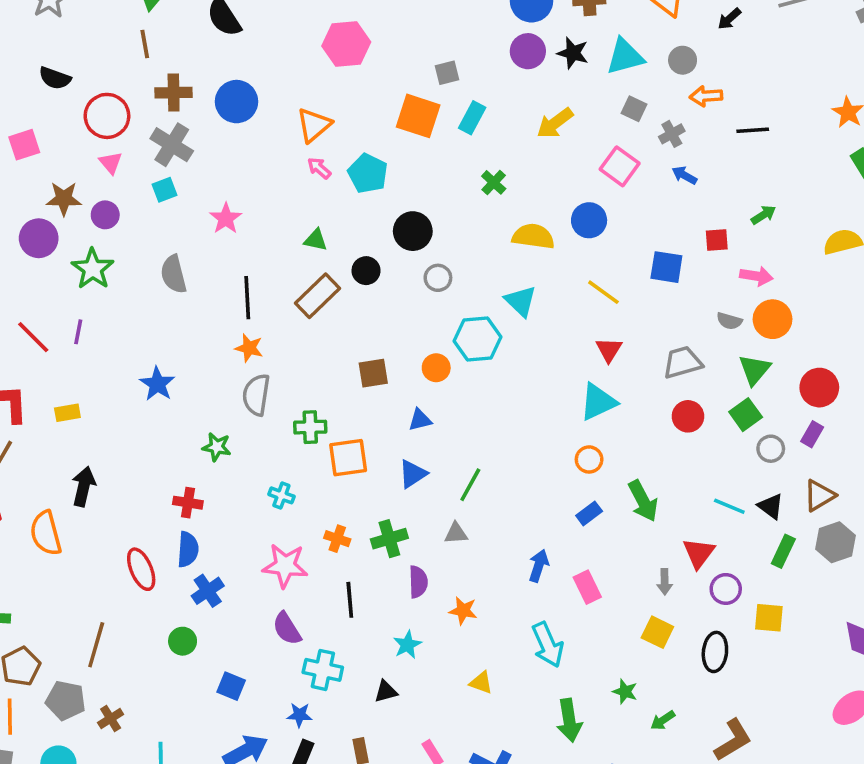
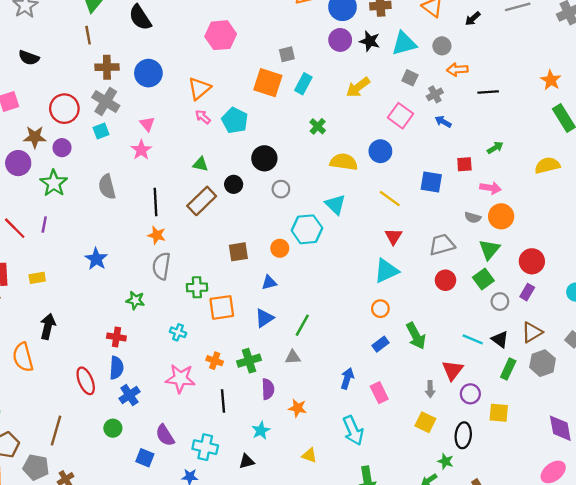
red circle: (107, 116) -> (64, 109), moved
pink triangle: (111, 163) -> (147, 124), moved
purple semicircle: (287, 629) -> (165, 435), moved
green star: (625, 692) -> (445, 461), moved

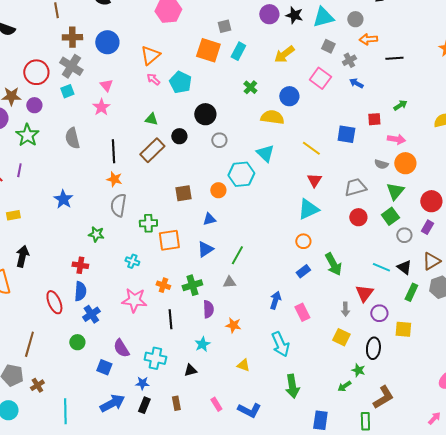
blue circle: (380, 151) -> (289, 96), moved

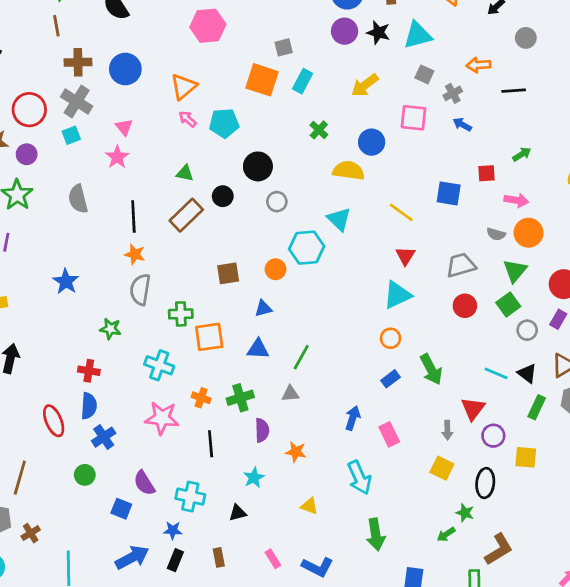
gray circle: (355, 19) -> (526, 38), moved
pink square: (320, 78) -> (414, 118), turned -30
cyan pentagon: (180, 82) -> (224, 123), turned -30
blue triangle: (205, 249) -> (258, 349), turned 36
cyan cross: (132, 261) -> (159, 365), size x1.5

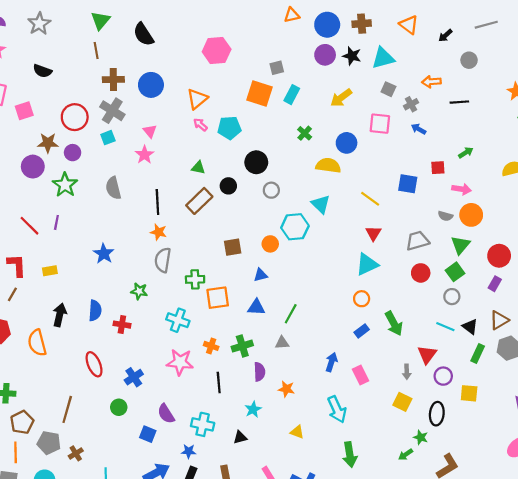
gray circle: (527, 330) -> (452, 297), moved
blue semicircle: (89, 406) -> (95, 311), moved

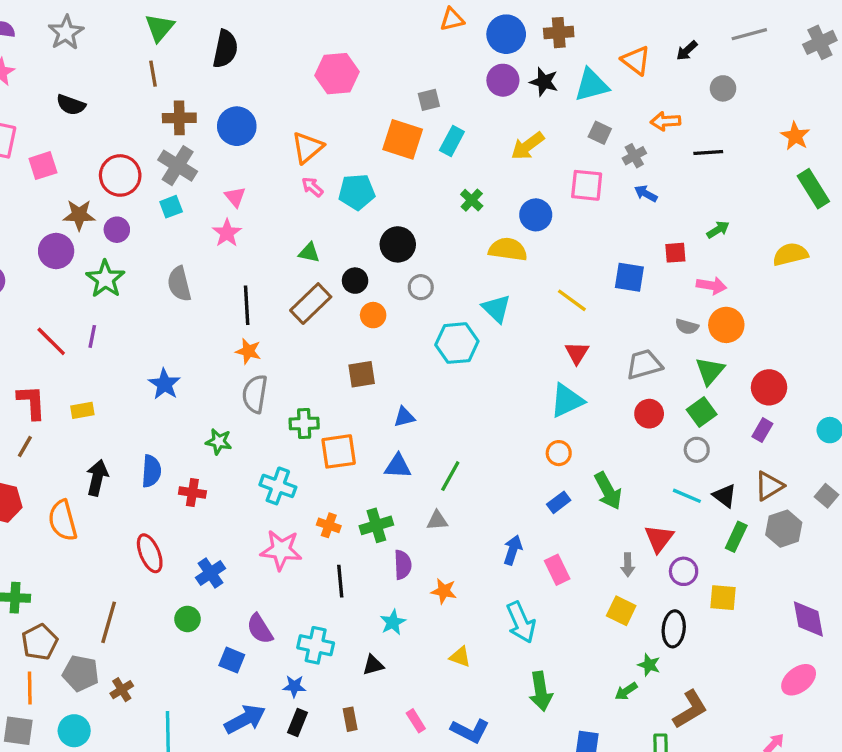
orange triangle: (409, 25) -> (636, 60), moved
black semicircle: (143, 34) -> (225, 49), turned -135
orange circle: (270, 244) -> (373, 315), moved

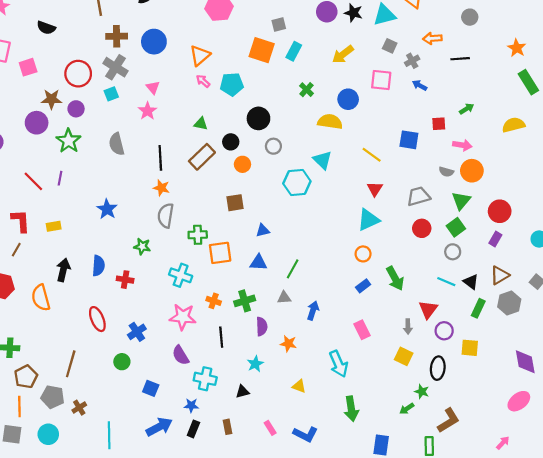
blue arrow: (513, 550) -> (313, 310), moved
purple semicircle: (260, 629) -> (181, 355), moved

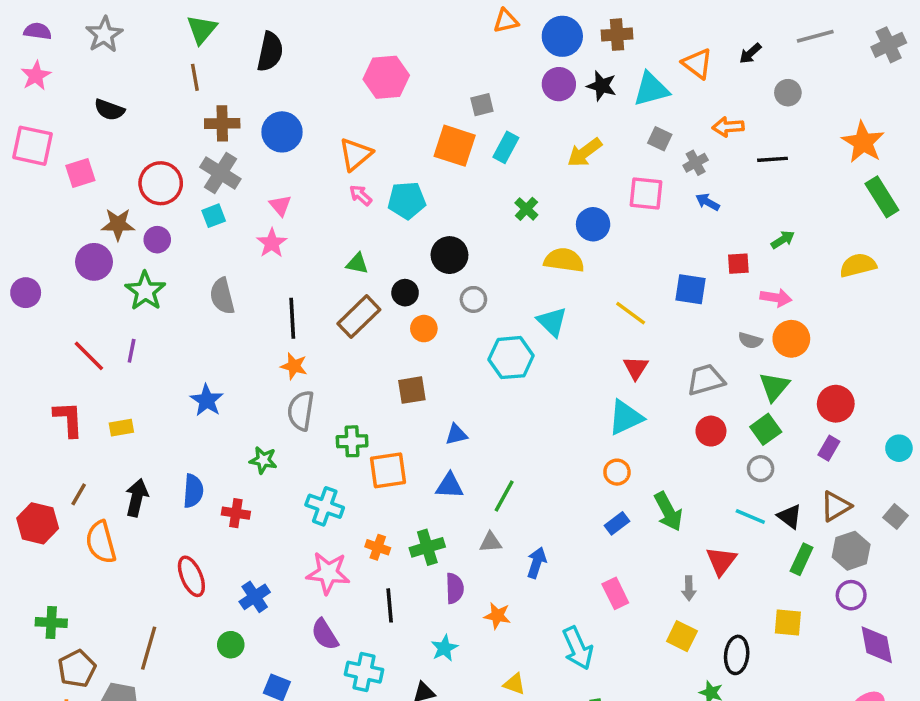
orange star: (517, 48) -> (863, 142), size x1.4
brown line: (16, 250) -> (79, 494), moved
purple circle: (444, 331) -> (851, 595), moved

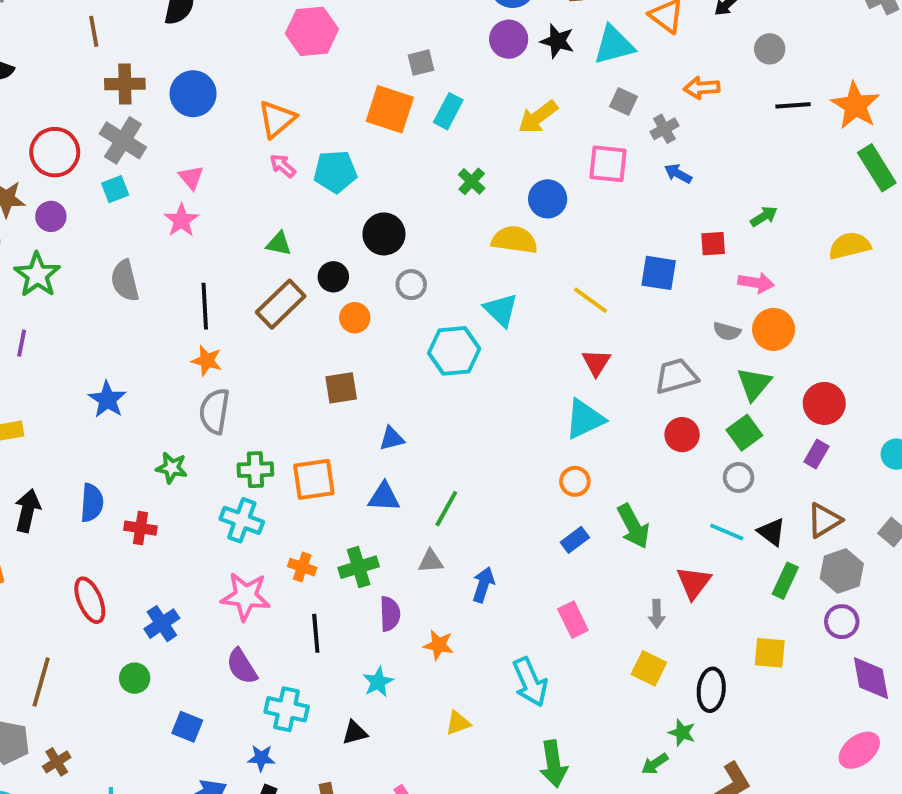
black line: (773, 159) -> (793, 105), moved
green cross: (352, 441) -> (255, 470), moved
yellow triangle: (514, 684) -> (458, 723), turned -40

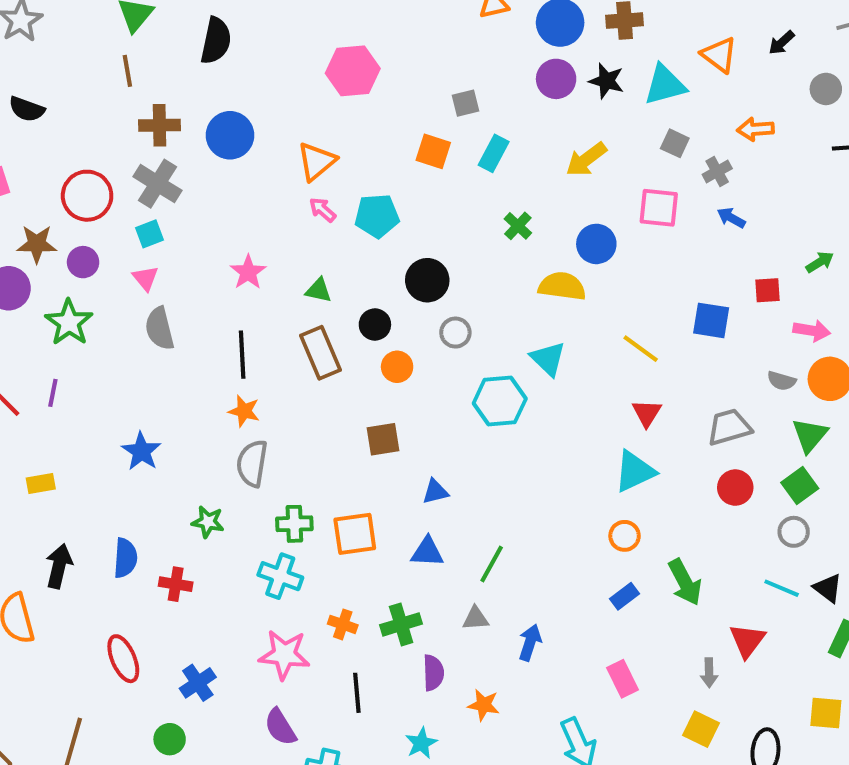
orange square: (390, 109) -> (433, 151), size x0.7
pink triangle: (191, 177) -> (145, 278), moved
pink star: (181, 220) -> (248, 272), moved
brown rectangle: (281, 304) -> (321, 353), turned -69

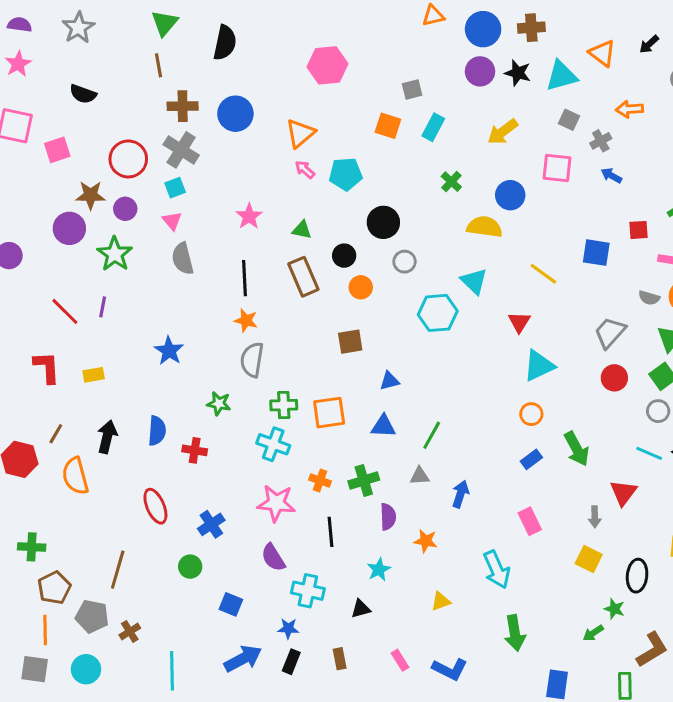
red triangle: (647, 413) -> (519, 322), moved
gray trapezoid: (729, 427) -> (610, 333), turned -32

